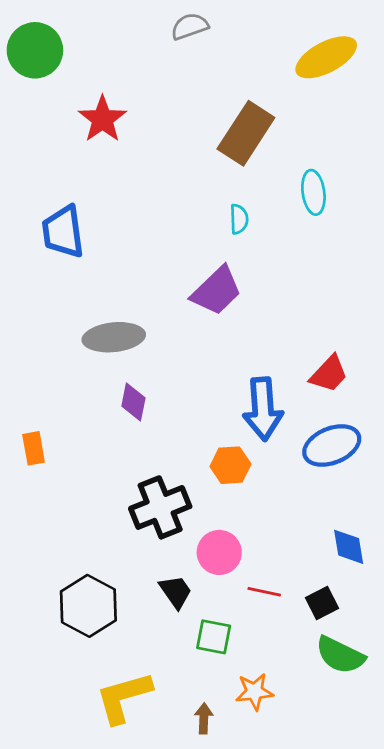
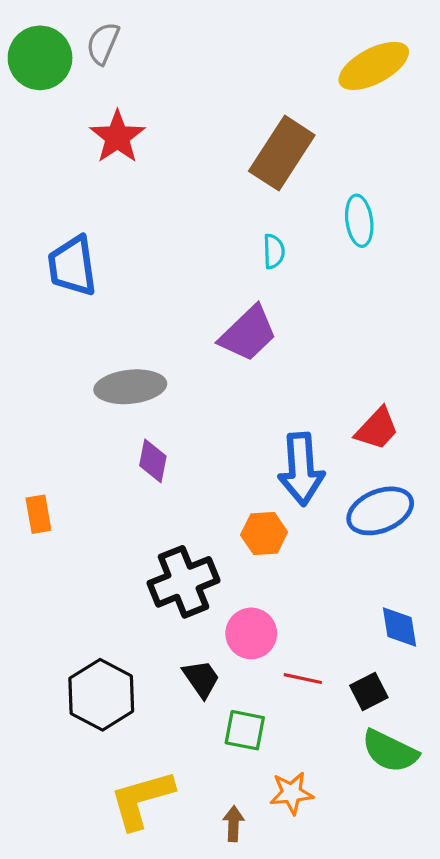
gray semicircle: (190, 26) -> (103, 43), moved, turned -48

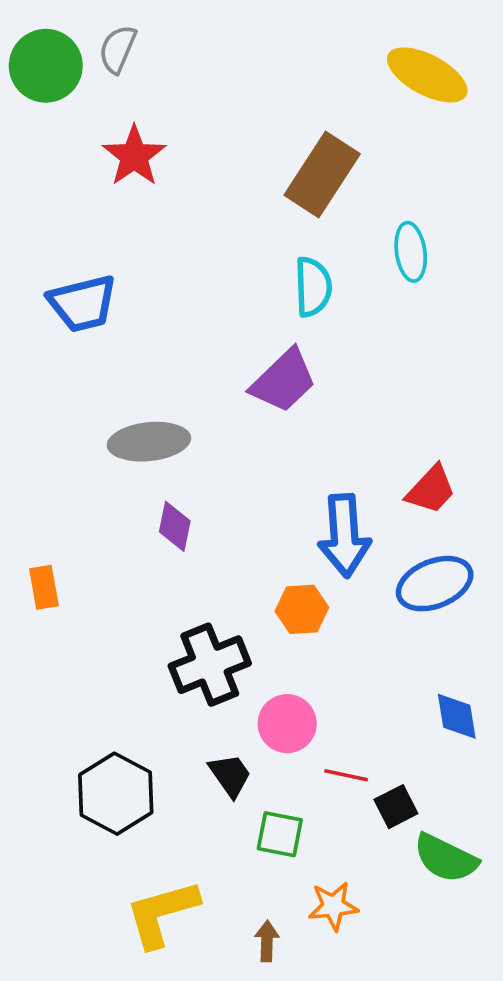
yellow ellipse: (374, 66) -> (427, 75), turned 56
cyan semicircle: (274, 251) -> (313, 287), size x1.5
blue trapezoid: (72, 266) -> (83, 303), turned -96
black square: (369, 691) -> (396, 807), moved

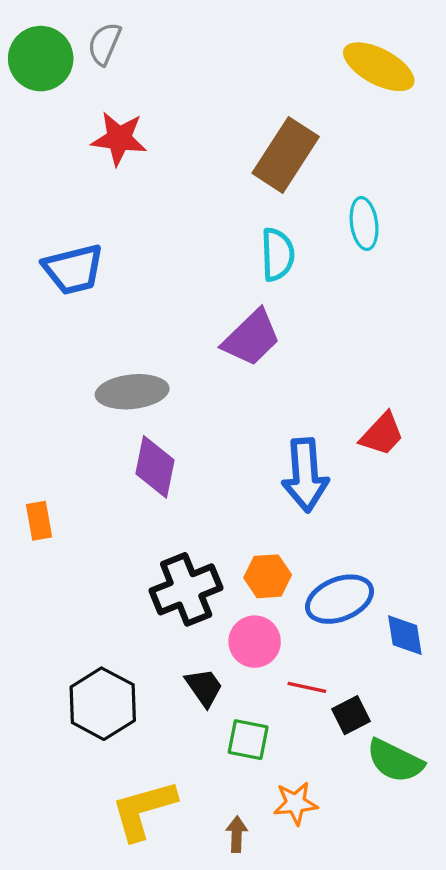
red star: (134, 156) -> (119, 139), turned -30
purple diamond: (175, 526) -> (155, 467), size x1.4
blue ellipse: (435, 584) -> (340, 599), moved
orange hexagon: (302, 609) -> (268, 576), moved

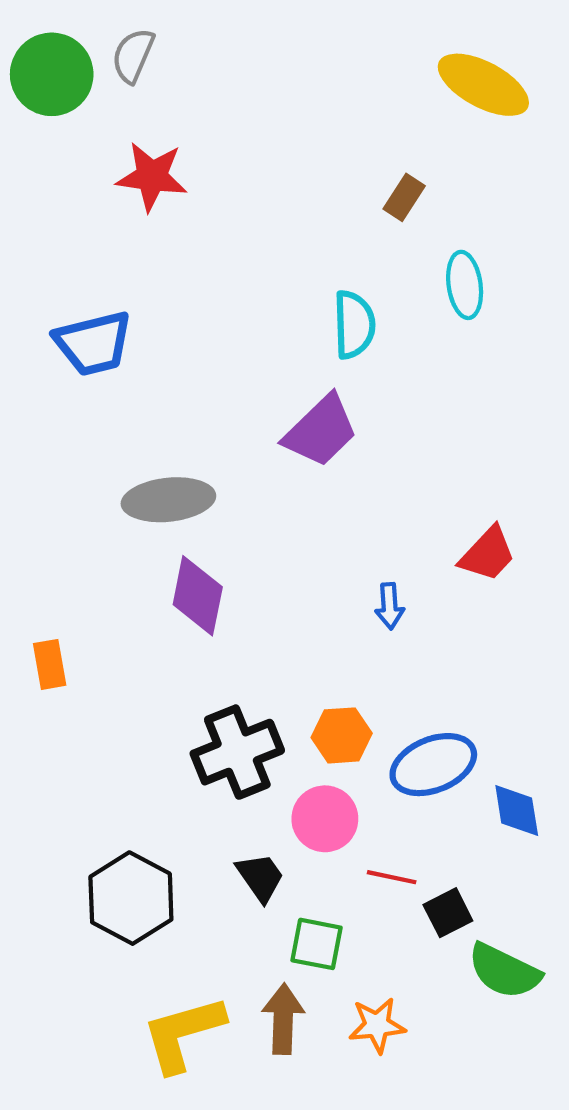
brown rectangle: (286, 155) -> (404, 197), moved, size x0.5
blue arrow: (305, 475) -> (390, 606), size x0.5
brown arrow: (237, 834) -> (283, 1019), moved, size x1.5

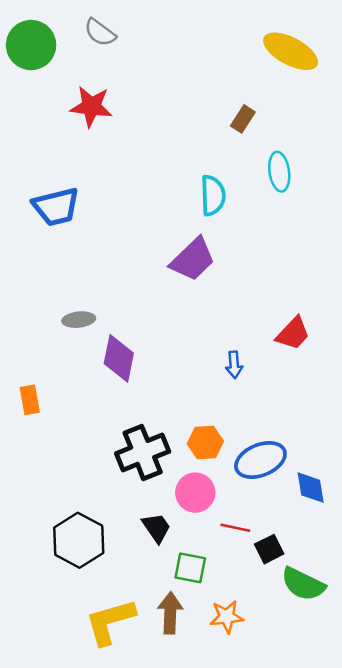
gray semicircle: (133, 56) -> (100, 32), moved, turned -76
gray ellipse: (168, 500) -> (79, 320), moved, size x0.6

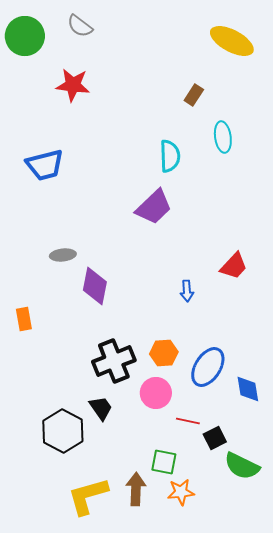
blue ellipse: (260, 460) -> (208, 367), turned -36
black trapezoid: (156, 528) -> (101, 408), moved
green square: (190, 568) -> (164, 462), moved

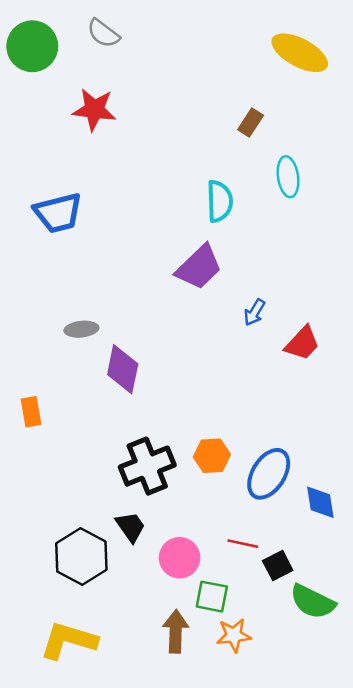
blue arrow: (187, 291) -> (254, 312), moved, turned 35
pink circle: (156, 393) -> (180, 558), moved
yellow L-shape: (88, 496) -> (68, 640), moved, turned 33

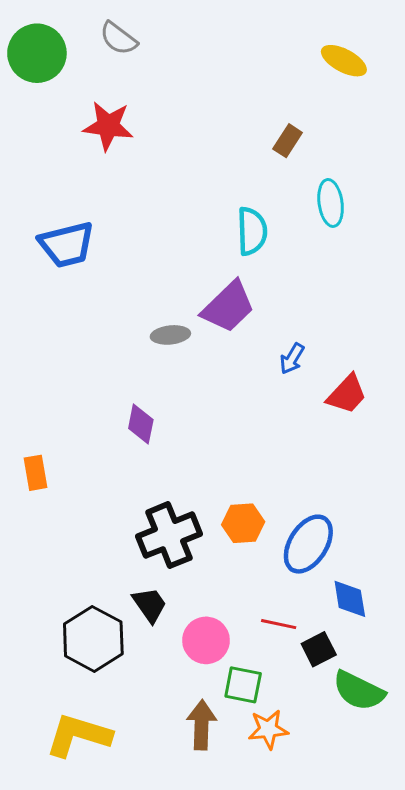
yellow ellipse: (300, 53) -> (344, 61), size x0.7
gray ellipse: (81, 329) -> (170, 335), moved
purple diamond: (123, 369) -> (141, 424), size x0.7
blue diamond: (320, 502) -> (350, 599), moved

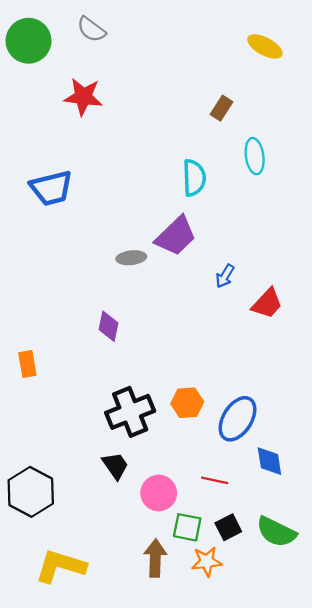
black hexagon: (93, 639) -> (31, 492), moved
black square: (319, 649) -> (228, 527), moved

